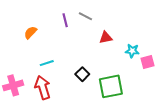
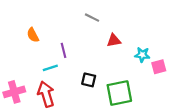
purple line: (65, 20) -> (63, 50), moved
orange semicircle: (30, 33) -> (33, 35), turned -72
black square: (82, 74) -> (89, 80), turned -32

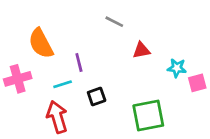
orange semicircle: (33, 35) -> (41, 43), size x1.6
black square: (89, 80) -> (97, 96), moved, turned -32
pink cross: (14, 92) -> (18, 79), moved

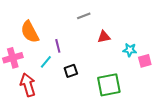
gray line: (114, 22) -> (84, 16), turned -48
cyan line: (63, 84) -> (46, 62), turned -32
red arrow: (57, 117) -> (28, 85), moved

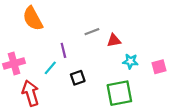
gray line: (84, 16) -> (92, 32), moved
orange semicircle: (30, 32) -> (33, 19), moved
cyan star: (130, 50) -> (130, 61), moved

